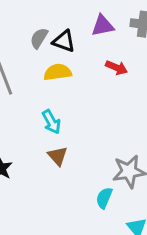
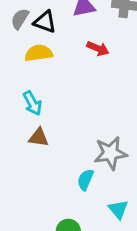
brown triangle: (58, 156) -> (39, 138), turned -40

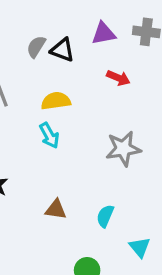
yellow semicircle: (39, 53) -> (56, 101), moved
brown triangle: (39, 138) -> (56, 209), moved
gray star: (110, 153) -> (123, 149), moved

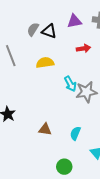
red arrow: (118, 78) -> (83, 48), turned -32
cyan arrow: (49, 135) -> (70, 84), moved

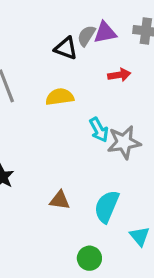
gray semicircle: (33, 29) -> (86, 36), moved
cyan semicircle: (75, 133) -> (107, 206), size x1.5

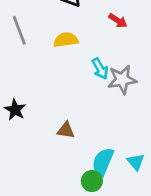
red arrow: (119, 75) -> (118, 21), turned 42
cyan semicircle: (107, 206) -> (103, 162), moved

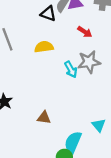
gray star: (122, 80) -> (89, 62), moved
cyan triangle: (136, 162) -> (99, 125), moved

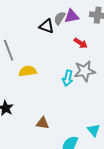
yellow semicircle: (44, 47) -> (28, 71), moved
cyan arrow: (71, 69) -> (68, 78), turned 42

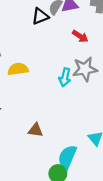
black triangle: (47, 26) -> (40, 16), turned -42

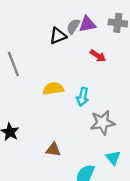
yellow semicircle: (18, 69) -> (53, 89), moved
gray star: (85, 69) -> (103, 123), moved

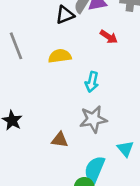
yellow semicircle: (53, 89) -> (60, 56), moved
gray star: (103, 123) -> (93, 119), moved

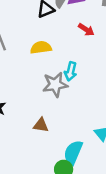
gray star: (93, 119) -> (55, 85), moved

